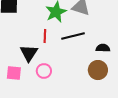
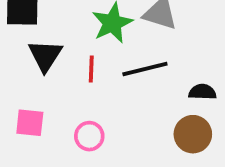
black triangle: (29, 53) -> (45, 56), moved
pink square: (14, 73) -> (30, 123), moved

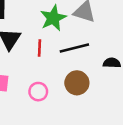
brown circle: (193, 134) -> (77, 83), moved

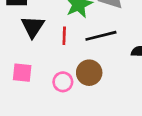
brown circle: (77, 83) -> (89, 73), moved

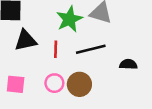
black triangle: (33, 27) -> (26, 40), turned 45
pink circle: (63, 82) -> (54, 83), moved

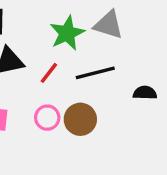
red line: (56, 49) -> (49, 73), turned 36

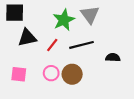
gray triangle: (108, 25) -> (90, 15), turned 36

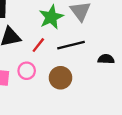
pink circle: (51, 73) -> (27, 71), moved

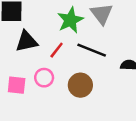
black line: (71, 45) -> (92, 50), turned 36

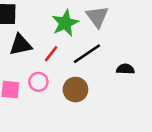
black line: (92, 50) -> (87, 54), turned -56

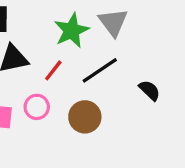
black semicircle: (125, 69) -> (150, 90), turned 42

